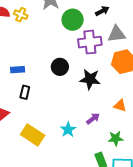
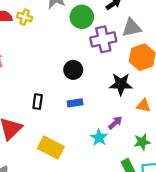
blue rectangle: (18, 70) -> (75, 103), moved
black star: (90, 79) -> (121, 84), moved
cyan star: (68, 130) -> (99, 137), moved

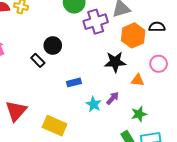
black circle: (73, 70) -> (53, 45), moved
black rectangle: (38, 102) -> (38, 60), moved, turned -48
cyan star: (99, 137) -> (94, 104), moved

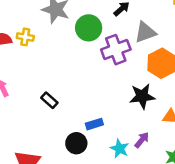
black circle: (53, 45) -> (76, 143), moved

